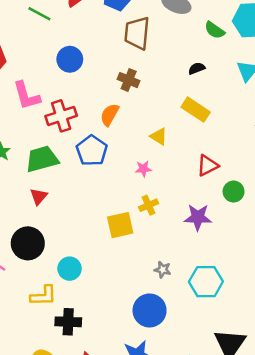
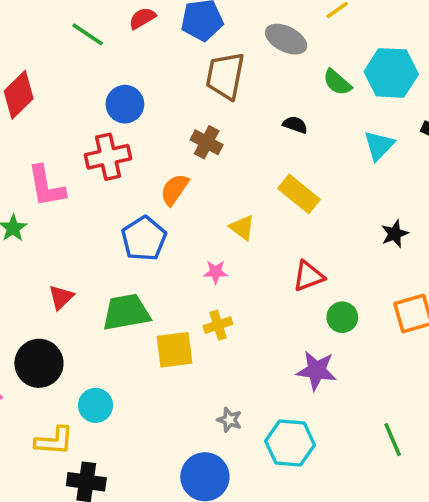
black semicircle: (197, 68) -> (295, 125), moved, turned 35
pink L-shape: (27, 96) -> (46, 186), moved
red cross: (61, 116) -> (108, 157), moved
green trapezoid: (42, 159) -> (126, 312), moved
purple star: (198, 217) -> (316, 370), moved

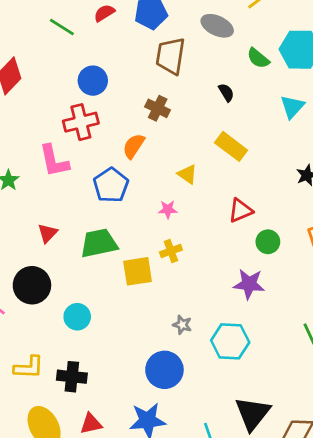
black semicircle: (295, 125) -> (226, 93), turned 42
pink L-shape: (46, 186) -> (54, 161), moved
yellow L-shape: (54, 441) -> (29, 367), moved

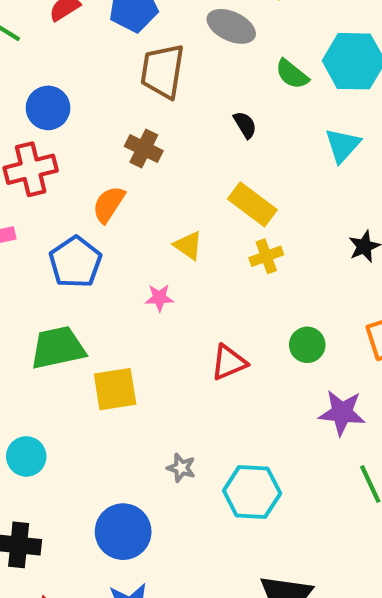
red triangle: (240, 210) -> (229, 362), moved
yellow cross: (171, 251) -> (266, 256), moved
purple star: (249, 284) -> (342, 413), moved
blue circle: (164, 370) -> (123, 532), moved

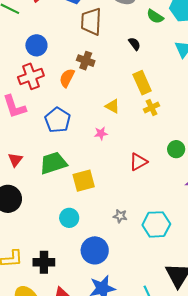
orange semicircle: (109, 204) -> (67, 78), moved
yellow rectangle: (252, 204) -> (142, 83), turned 35
cyan circle: (26, 456) -> (69, 218), moved

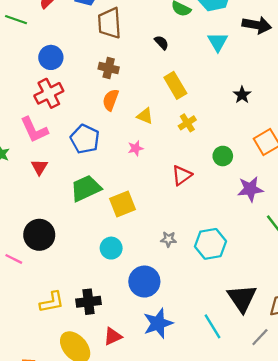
orange semicircle: (67, 78) -> (111, 100), moved
yellow cross: (151, 108) -> (187, 123), moved
red triangle: (15, 160) -> (39, 167), moved

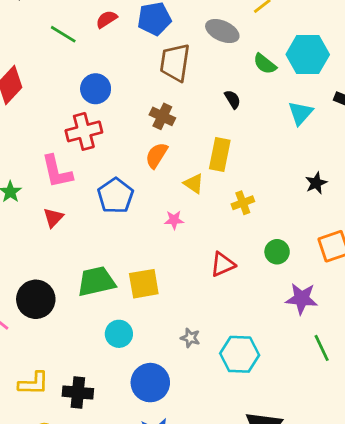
yellow rectangle: (175, 85) -> (220, 155), moved, turned 30
green trapezoid: (86, 188) -> (96, 281), moved

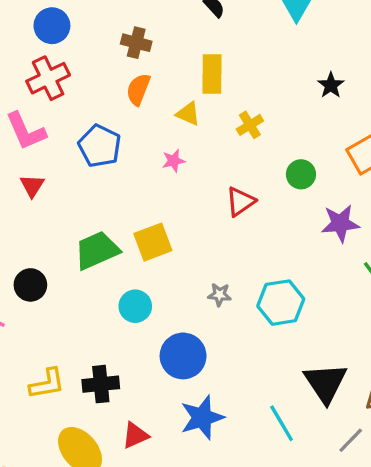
black circle: (36, 299) -> (30, 285), size x0.7

